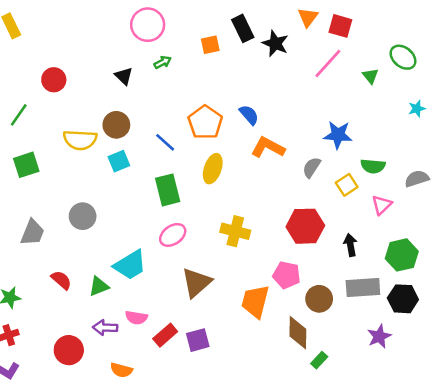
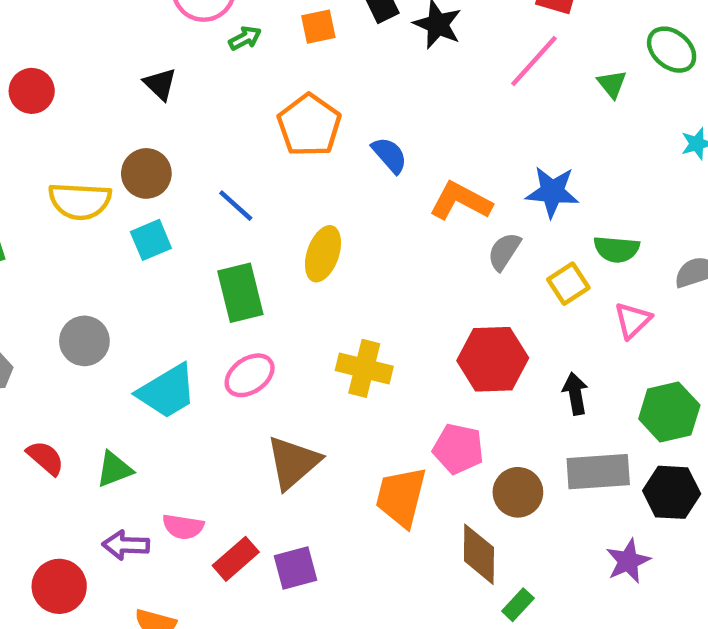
green arrow: (163, 62) -> (245, 38), moved
orange pentagon: (205, 122) -> (309, 125), moved
orange L-shape: (268, 147) -> (461, 201), moved
cyan trapezoid: (130, 265) -> (167, 391), moved

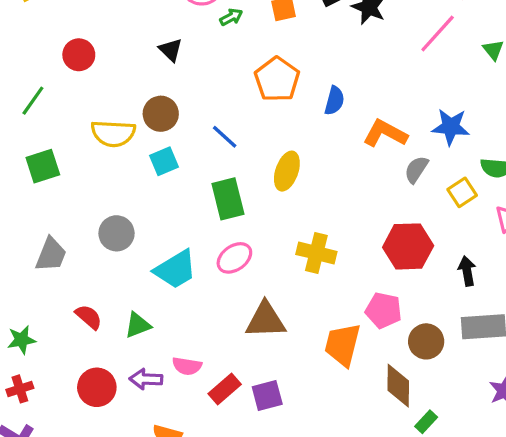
blue semicircle: (389, 155) -> (334, 101), turned 56
brown triangle: (293, 462) -> (266, 320), turned 39
red circle: (59, 586) -> (97, 387), moved

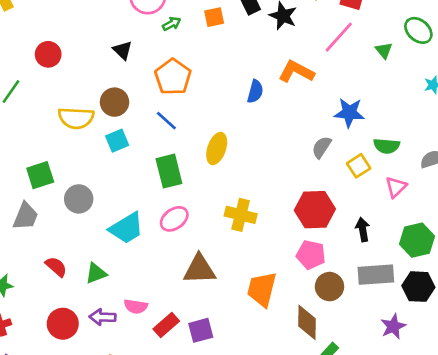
orange pentagon: (277, 79) -> (173, 77), moved
orange L-shape: (385, 133) -> (296, 72), moved
green square: (43, 166) -> (40, 175), moved
pink pentagon: (384, 310) -> (311, 255), moved

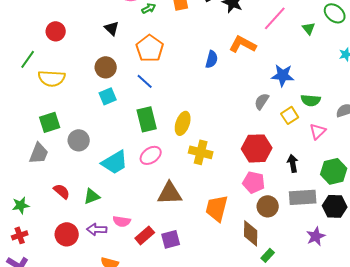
yellow semicircle: (76, 118) -> (52, 78), moved
yellow ellipse: (217, 149) -> (183, 123), moved

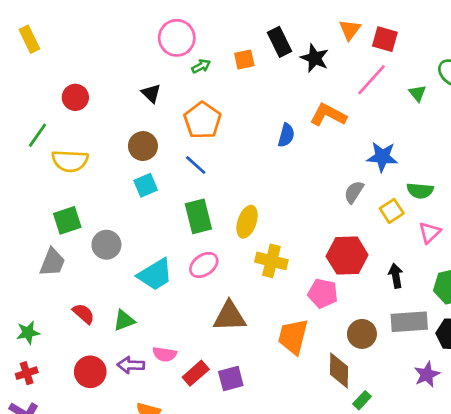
pink pentagon: (254, 182) -> (323, 293), moved

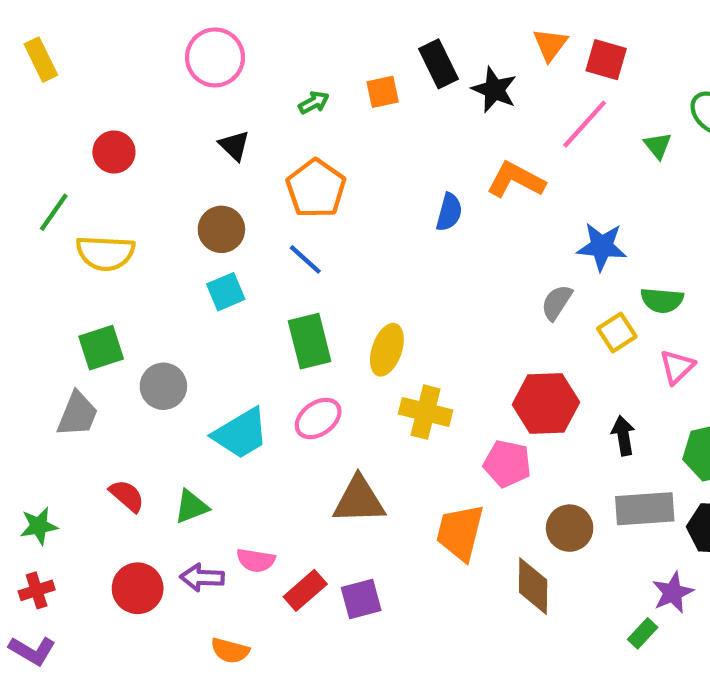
pink circle: (177, 38) -> (215, 57), moved
green rectangle: (362, 400) -> (643, 633), moved

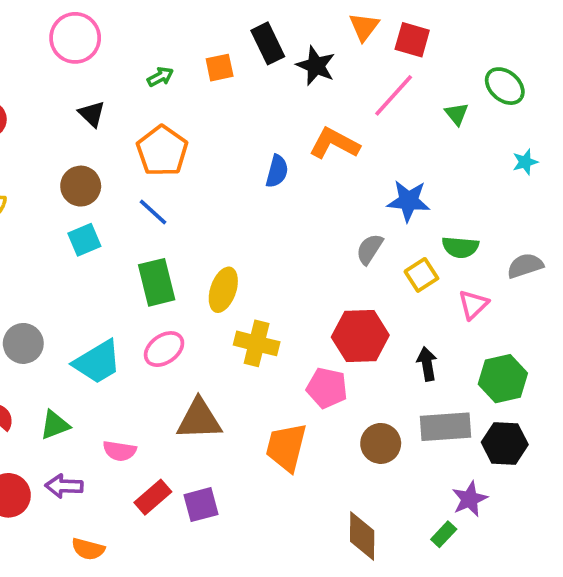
gray circle: (163, 386) -> (23, 343), moved
pink semicircle: (256, 560) -> (120, 451), moved
brown diamond: (533, 586) -> (362, 536), moved

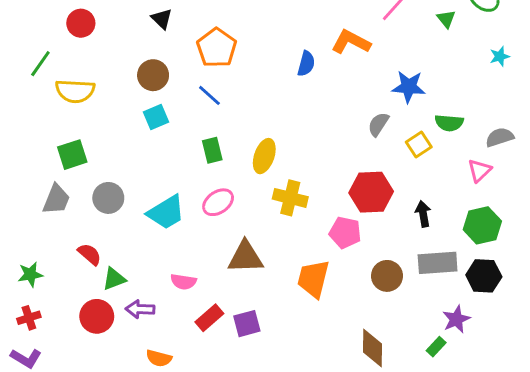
green rectangle: (157, 282) -> (212, 150), size x0.7
pink triangle: (473, 305) -> (479, 170), moved
green triangle: (55, 425) -> (114, 279), moved

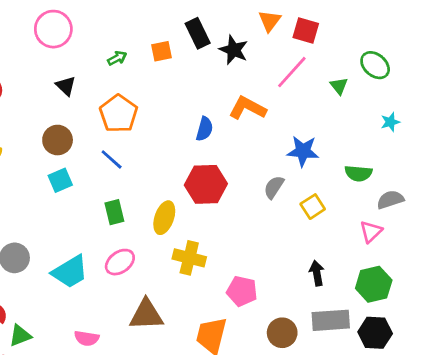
green semicircle: (449, 123) -> (358, 173), moved
red hexagon: (371, 192) -> (206, 184), moved

